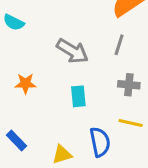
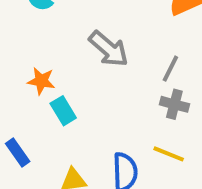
gray line: (119, 45) -> (170, 69), moved
cyan rectangle: (78, 96) -> (63, 111), moved, turned -35

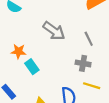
gray line: (170, 69) -> (89, 39), turned -48
gray cross: (174, 104) -> (83, 63), moved

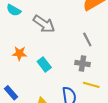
gray arrow: (54, 31) -> (44, 24), moved
cyan rectangle: (32, 67) -> (44, 64), moved

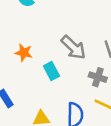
gray arrow: (44, 24) -> (73, 47), moved

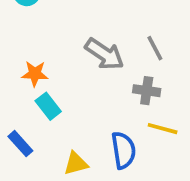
cyan rectangle: (51, 71) -> (48, 106), moved

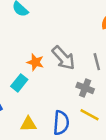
orange star: (35, 74) -> (35, 62), moved
cyan rectangle: (48, 106) -> (19, 83), turned 63

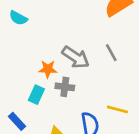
gray cross: (85, 88) -> (65, 87), moved

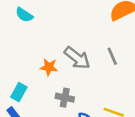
gray cross: (65, 87) -> (65, 98), moved
cyan rectangle: (36, 95) -> (19, 92), moved

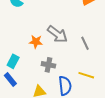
gray line: (112, 56) -> (85, 43), moved

